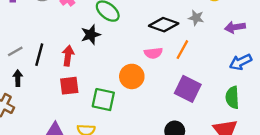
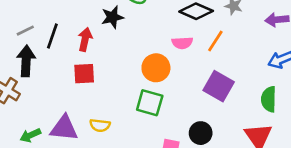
black arrow: (18, 78) -> (26, 61), size x1.6
green square: (103, 100) -> (150, 103), moved

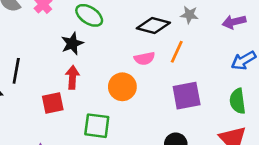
red arrow: (85, 39) -> (72, 77), moved
purple square: (219, 86) -> (187, 96), turned -32
green square: (150, 103) -> (97, 126), moved

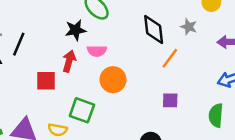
black diamond: (153, 25) -> (154, 30), turned 56
pink semicircle: (144, 58) -> (97, 51), moved
purple square: (187, 96) -> (170, 100), size x0.6

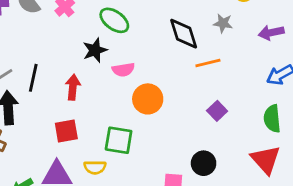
orange line: (170, 58) -> (208, 63), turned 50
red arrow: (69, 61) -> (73, 87), moved
red square: (46, 81) -> (66, 131), moved
purple square: (170, 100) -> (217, 111), turned -35

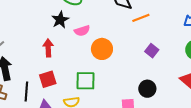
black line: (33, 78) -> (26, 92), moved

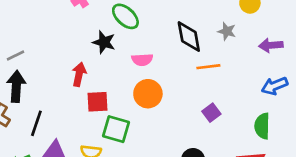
black star: (60, 20) -> (104, 42), turned 30
pink semicircle: (82, 31) -> (142, 60), moved
red square: (48, 79) -> (98, 102), moved

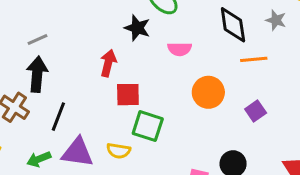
orange circle: (148, 94) -> (208, 92), moved

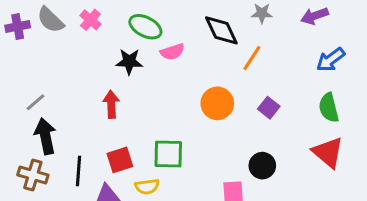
pink semicircle: (180, 49) -> (172, 52), moved
orange line: (254, 59) -> (252, 58), turned -35
red square: (128, 95) -> (120, 160), moved

